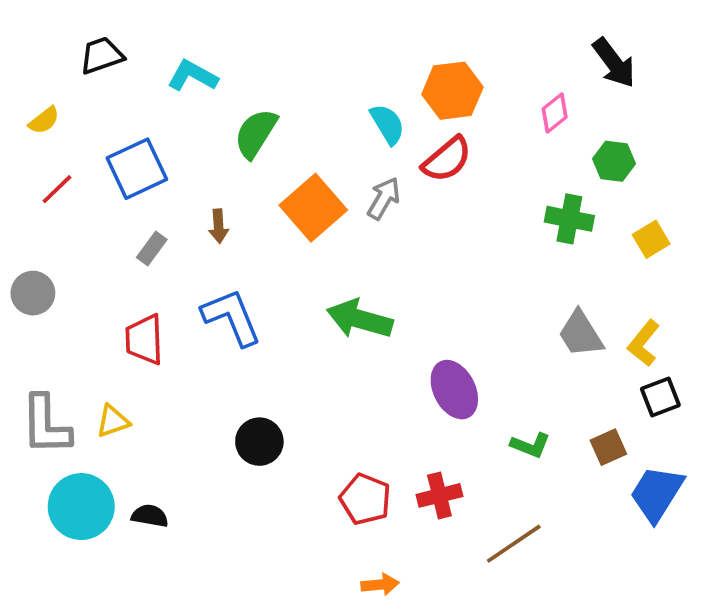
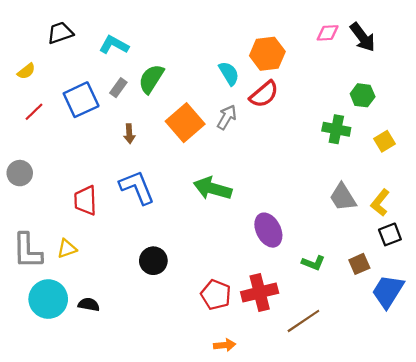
pink diamond: (555, 113) -> (328, 33), moved, turned 35
gray rectangle: (152, 249) -> (118, 88), moved
red cross: (439, 495) -> (260, 292), size x1.4

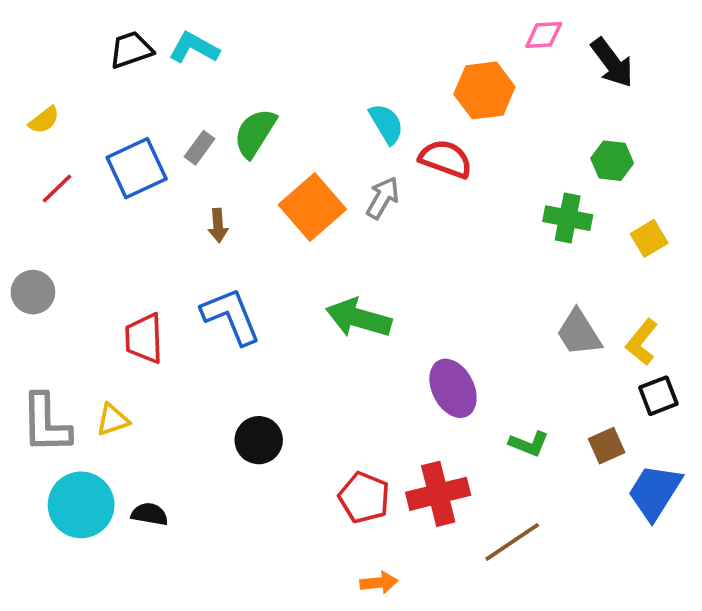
black trapezoid: (60, 33) -> (131, 50), moved
pink diamond: (328, 33) -> (544, 35), moved
cyan L-shape: (114, 45) -> (194, 48), moved
orange hexagon: (267, 54) -> (484, 90), moved
red semicircle: (264, 94) -> (446, 159), turned -120

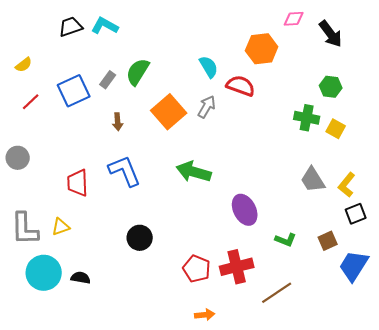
yellow square: (649, 238) -> (336, 129), moved, turned -30

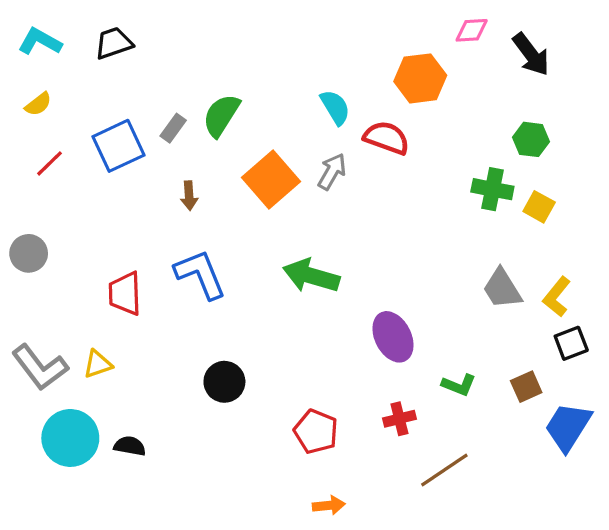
cyan L-shape: (105, 26) -> (40, 42), moved
gray L-shape: (25, 229) -> (40, 367), turned -36
red cross: (237, 267) -> (399, 419), moved, size x0.6

